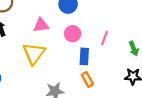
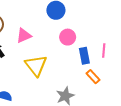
pink triangle: (41, 25) -> (24, 36), moved
pink line: (104, 38) -> (104, 51), moved

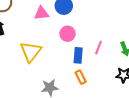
pink triangle: (24, 36) -> (41, 13), moved
pink line: (104, 51) -> (98, 48), moved

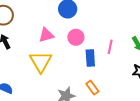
pink triangle: (41, 13) -> (46, 35), moved
orange rectangle: (81, 77) -> (92, 88), moved

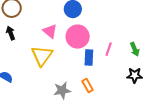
pink triangle: (46, 35) -> (50, 31), turned 49
pink circle: (76, 37) -> (78, 37), size x1.5

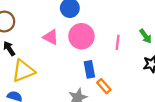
yellow triangle: (42, 56) -> (23, 71), moved, turned 45
blue rectangle: (89, 58) -> (89, 69), moved

